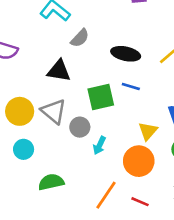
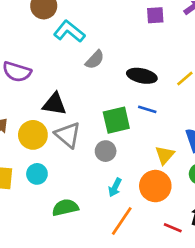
black triangle: (59, 71) -> (54, 104), moved
gray circle: (80, 127) -> (106, 151), moved
cyan arrow: (99, 145) -> (115, 187), moved
red line: (140, 202) -> (173, 228), moved

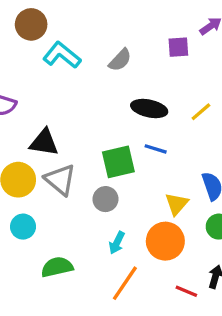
purple square: (155, 15) -> (178, 47), moved
gray semicircle: (95, 60) -> (120, 60), moved

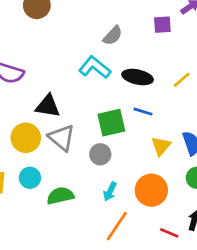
cyan L-shape: (62, 55) -> (95, 67), moved
yellow triangle: (177, 204) -> (161, 146), moved
green semicircle: (57, 267) -> (60, 196), moved

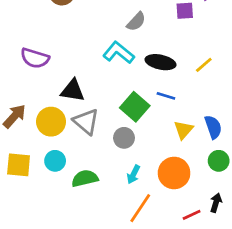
green square: (111, 123) -> (135, 107), turned -36
red line: (169, 233) -> (192, 215), turned -48

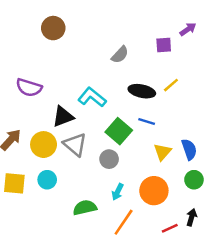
cyan L-shape: (119, 53) -> (92, 97), moved
yellow line: (204, 65) -> (171, 85), moved
black triangle: (73, 91) -> (63, 117), turned -30
green semicircle: (85, 178) -> (85, 208), moved

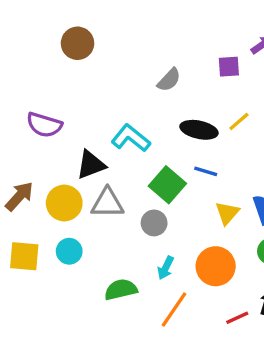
gray triangle: (75, 145) -> (107, 203), turned -40

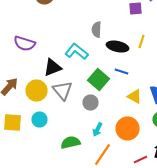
gray semicircle: (169, 80) -> (96, 30), moved, turned 140
yellow line: (239, 121) -> (142, 42), turned -32
gray triangle: (107, 203) -> (62, 90), turned 50
yellow triangle: (227, 213) -> (134, 96), turned -42

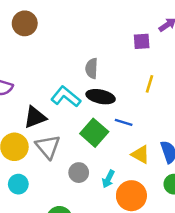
black ellipse: (118, 46) -> (101, 97), moved
gray circle: (90, 102) -> (79, 173), moved
cyan arrow: (98, 130) -> (108, 179), moved

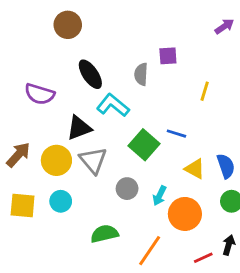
purple square: (142, 41) -> (168, 56), moved
black ellipse: (101, 97) -> (90, 74), moved, turned 44

